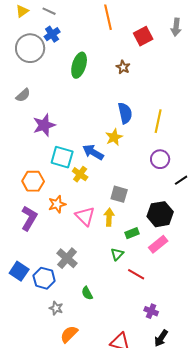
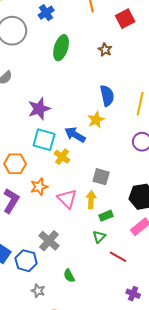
blue cross: (52, 34) -> (46, 13), moved
purple star: (44, 125) -> (39, 109), moved
green rectangle: (132, 233) -> (106, 216), moved

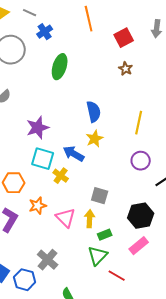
brown star: (105, 50) -> (126, 69), moved
blue semicircle: (107, 96) -> (94, 112), moved
green triangle: (99, 237) -> (98, 256), size x1.5

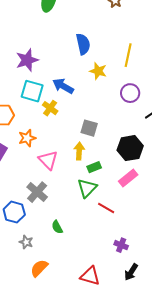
yellow star: (95, 139) -> (98, 71), moved, turned -30
pink triangle: (66, 218) -> (48, 160), moved

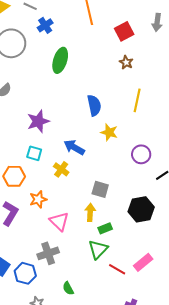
yellow line: (128, 55) -> (137, 100), moved
cyan square: (32, 91) -> (34, 153), moved, size x0.7
pink rectangle: (128, 178) -> (143, 262), moved
gray cross: (37, 192) -> (48, 253), turned 30

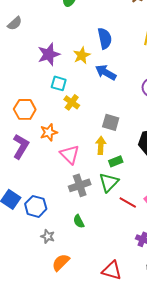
yellow star: (109, 132) -> (82, 55), moved, turned 30
blue arrow: (74, 147) -> (106, 72), moved
cyan square: (34, 153) -> (59, 83), moved
gray cross: (48, 253) -> (80, 185), moved

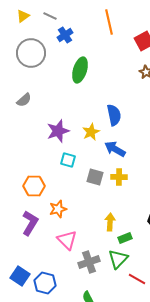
yellow cross: (72, 102) -> (119, 177), moved, turned -35
gray square: (111, 122) -> (95, 177), moved
pink triangle: (70, 154) -> (67, 240), moved

